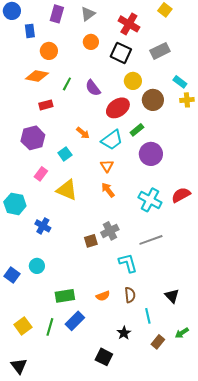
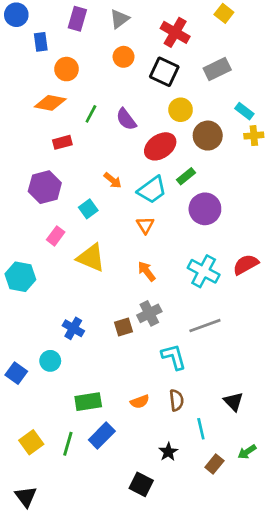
orange arrow: (108, 190) -> (147, 271), moved
blue cross: (43, 226) -> (73, 328), moved

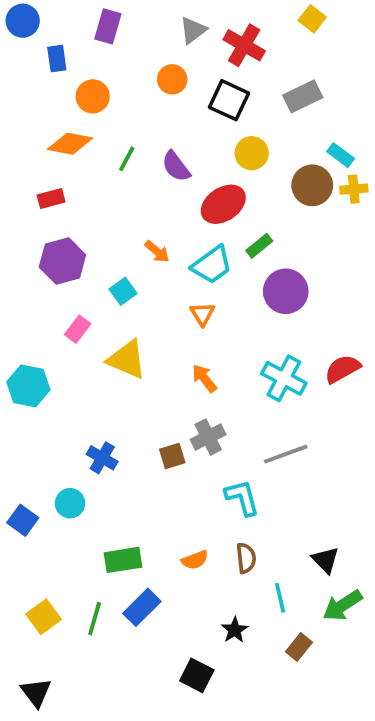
gray triangle: (119, 19) -> (193, 30), moved
brown circle: (208, 136) -> (312, 185), moved
red rectangle: (62, 142) -> (51, 199), moved
green arrow: (247, 452) -> (342, 605), moved, size x1.5

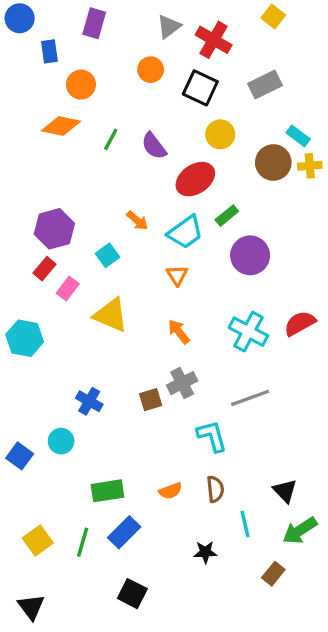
red rectangle: (51, 199) -> (44, 269), moved, turned -35
black star: (235, 630) -> (205, 552), turned 30
brown rectangle: (299, 647) -> (273, 574), moved
black square: (197, 675) -> (132, 594), moved

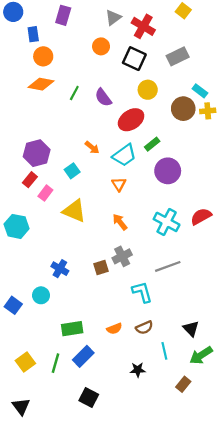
orange circle: (81, 85) -> (43, 56), moved
brown semicircle: (215, 489) -> (144, 328), turned 72

